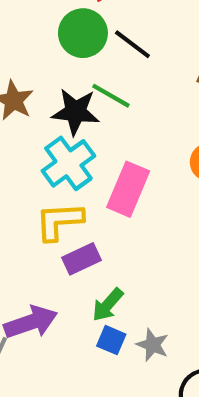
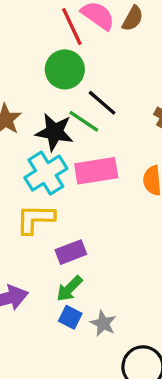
black line: (132, 44) -> (102, 103), moved
pink rectangle: (128, 189) -> (96, 171), moved, turned 54
purple rectangle: (81, 259) -> (71, 252), moved

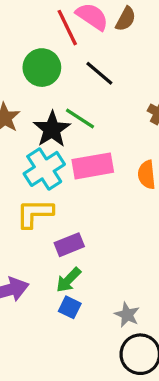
green circle: (65, 69) -> (42, 68), moved
black line: (102, 103) -> (99, 73), moved
black star: (54, 132) -> (52, 129), turned 30
gray star: (103, 323) -> (127, 315), moved

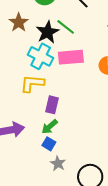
cyan cross: (44, 169) -> (41, 56), turned -35
purple rectangle: (69, 245) -> (52, 105), turned -60
gray star: (127, 315) -> (58, 163), moved

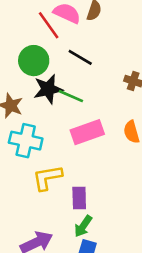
black star: (48, 32) -> (48, 89), moved, turned 30
cyan cross: (41, 56) -> (26, 141), moved

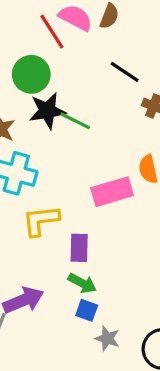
black line: (80, 57) -> (125, 72), moved
pink rectangle: (87, 132) -> (112, 192), moved
green arrow: (83, 226) -> (82, 283), turned -100

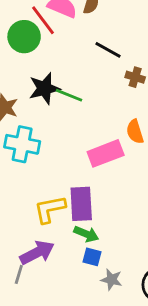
green circle: (31, 74) -> (24, 37), moved
yellow L-shape: (41, 221) -> (50, 209), moved
purple rectangle: (79, 248) -> (81, 204), size x1.4

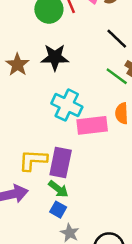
green line: (69, 95) -> (117, 76), moved
cyan cross: (22, 144) -> (67, 105), moved

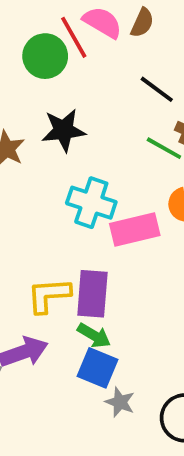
blue square: (58, 210) -> (97, 368), size x1.5

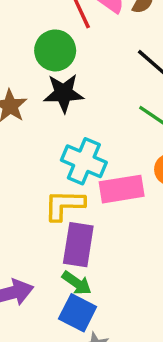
green circle: (45, 56) -> (55, 50), moved
yellow L-shape: (49, 295) -> (64, 205), moved

